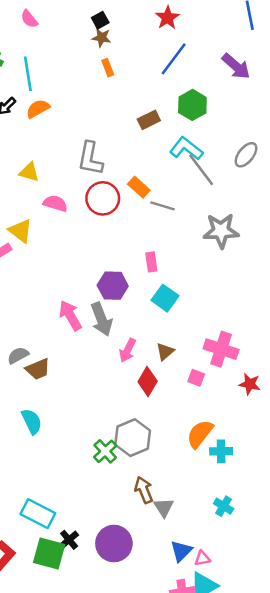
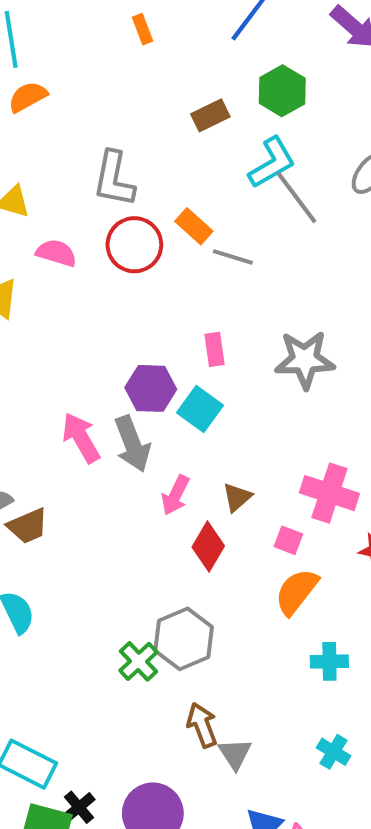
cyan L-shape: (186, 149) -> (272, 163), turned 112
gray star: (221, 231) -> (305, 360), moved
cyan square: (165, 298) -> (200, 409), moved
orange semicircle: (200, 434) -> (297, 592), moved

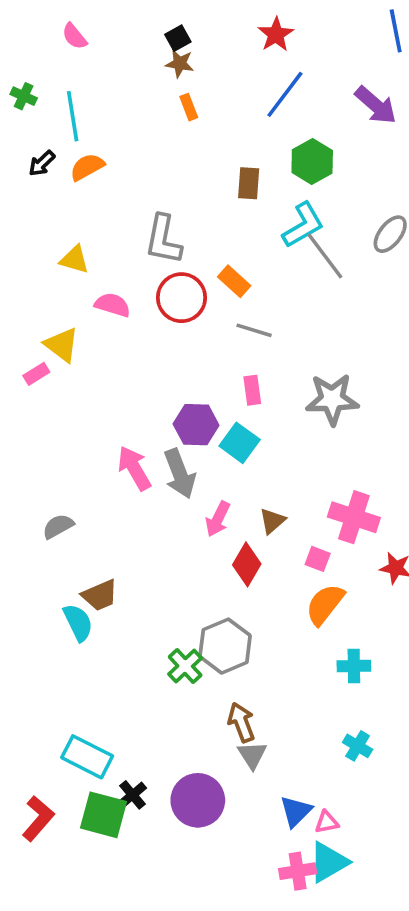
brown rectangle: (210, 115) -> (249, 183), turned -60
gray line: (233, 257) -> (254, 330), moved
brown trapezoid: (28, 526) -> (100, 595), moved
gray triangle: (235, 754) -> (252, 755), moved

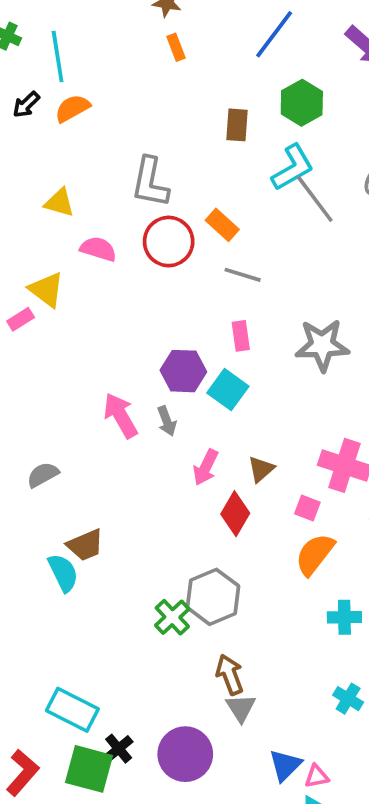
gray arrow: (180, 474) -> (167, 421), size x0.6

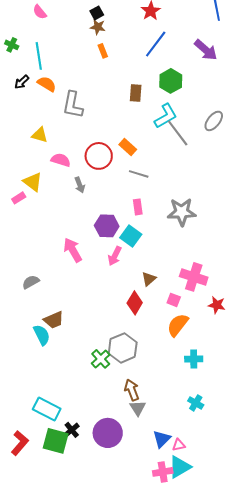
orange semicircle: (72, 108) -> (47, 84), turned 60
gray L-shape: (150, 182) -> (73, 105), moved
gray arrow: (167, 421) -> (80, 185), moved
pink arrow: (206, 467) -> (115, 256), moved

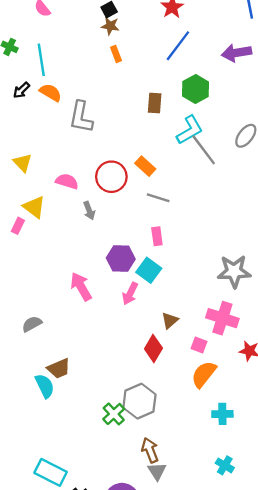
purple arrow: (206, 50) -> (236, 53), turned 130
yellow triangle: (40, 135) -> (23, 163), moved, turned 30
pink rectangle: (19, 198) -> (18, 226), turned -32
gray star: (182, 212) -> (234, 271), moved

